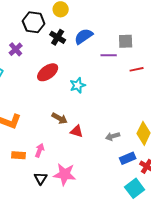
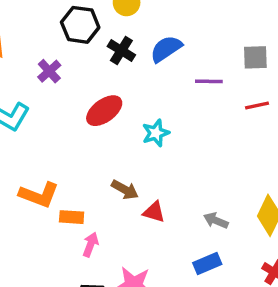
gray square: (126, 41) -> (255, 57), moved
gray arrow: (113, 136) -> (216, 221), turned 40
orange rectangle: (19, 155) -> (72, 217), moved
blue rectangle: (128, 158) -> (207, 263), moved

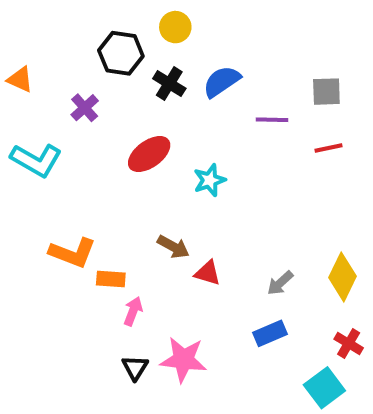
gray arrow: (216, 221) -> (280, 283), turned -65

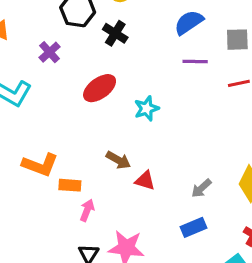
blue semicircle: (222, 81) -> (189, 22), moved

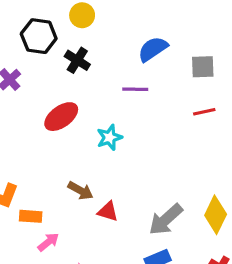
purple line: (195, 62) -> (135, 89), moved
gray arrow: (201, 188) -> (166, 219), size x1.6
pink arrow: (87, 210) -> (48, 242), turned 30

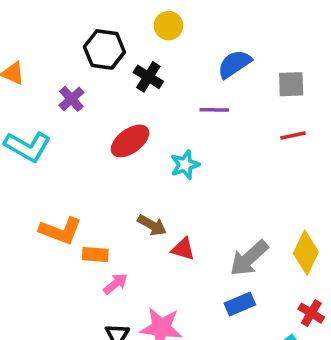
yellow circle: (82, 15) -> (168, 26), moved

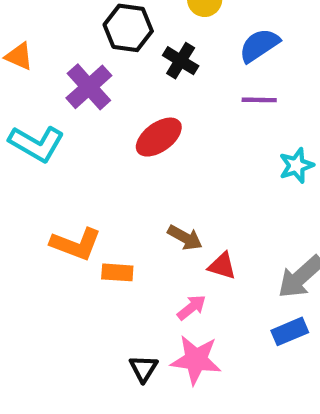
blue semicircle: (234, 64) -> (259, 45), moved
purple cross: (71, 99) -> (89, 87), size x1.5
cyan star: (185, 165) -> (296, 165), moved
pink arrow: (115, 284) -> (192, 307), moved

